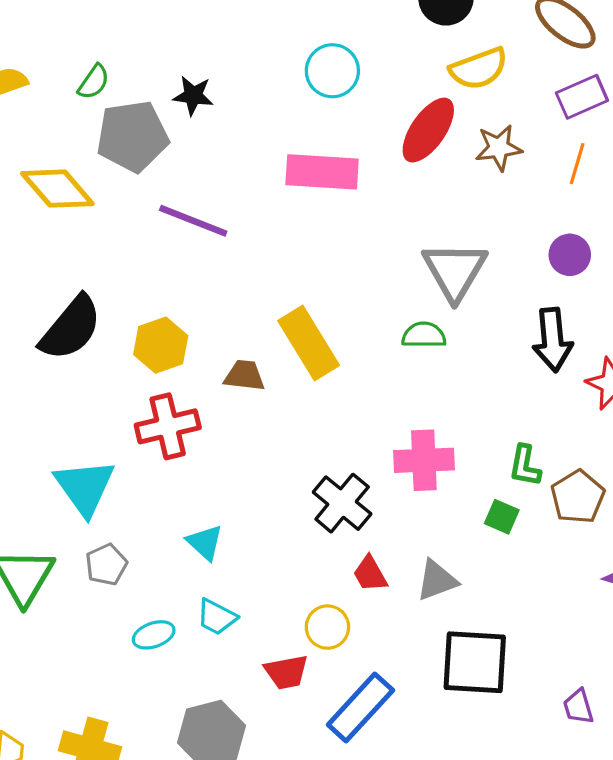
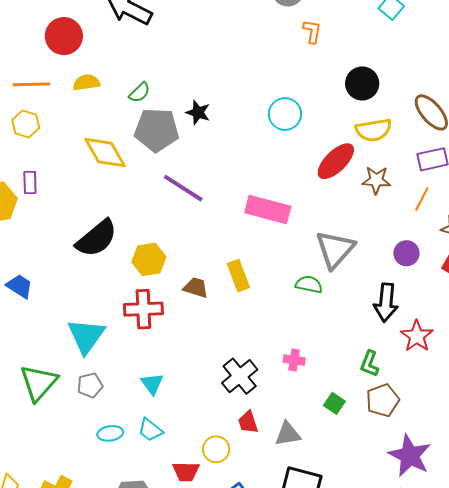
pink rectangle: (322, 172) -> (268, 210), moved
yellow rectangle: (309, 343) -> (238, 276), size x0.7
pink cross: (424, 460) -> (294, 360), size x0.6
green L-shape: (525, 466) -> (370, 364), moved

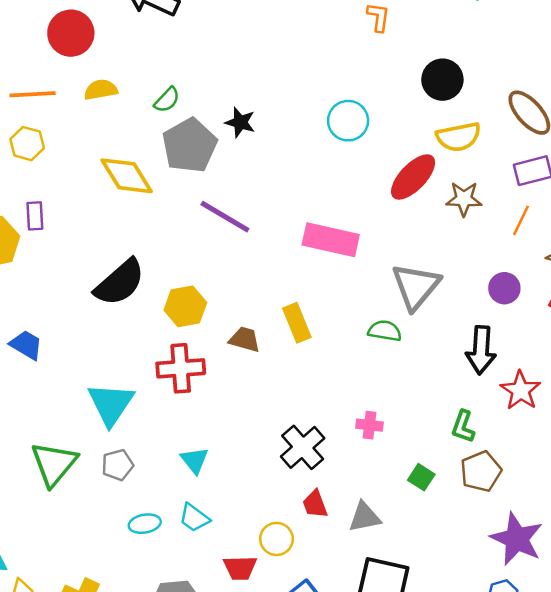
gray pentagon: (157, 130) -> (190, 146), turned -30

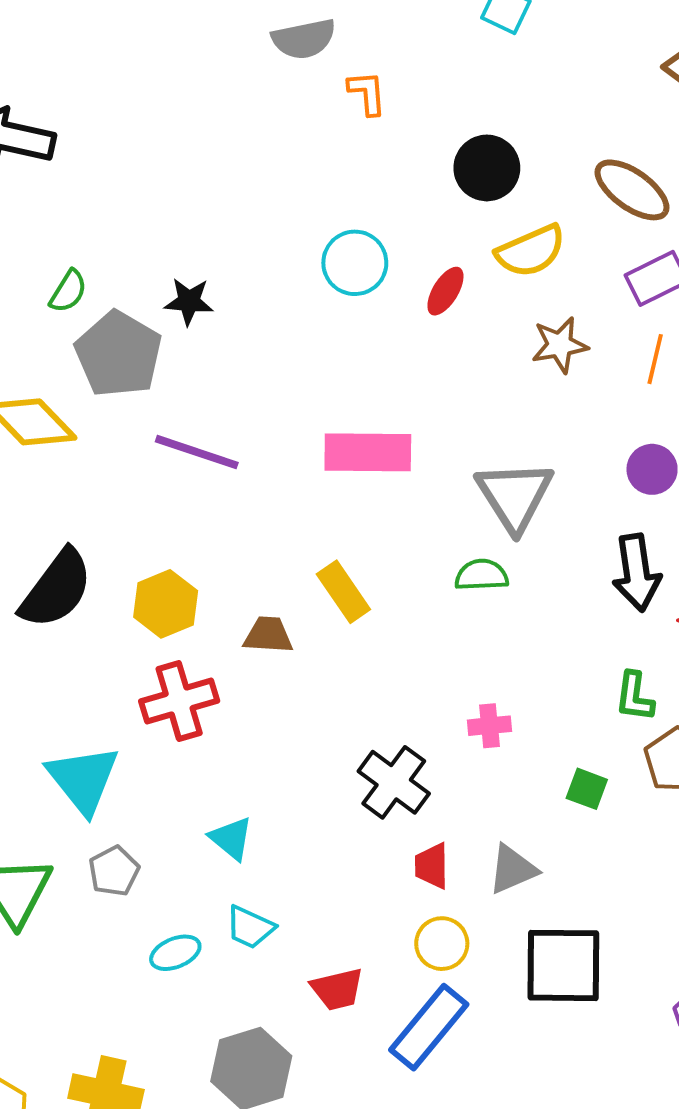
red ellipse: (413, 177) -> (445, 291), moved, size x0.6
red trapezoid: (315, 504) -> (432, 866), turned 32
yellow circle: (277, 539) -> (442, 944), moved

